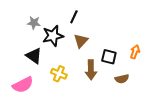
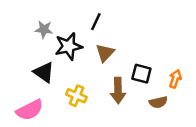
orange arrow: (135, 52) -> (175, 79), moved

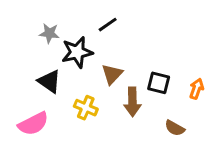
black line: (96, 22) -> (108, 25), turned 30
brown triangle: (105, 53) -> (112, 74), moved
brown semicircle: (158, 102) -> (175, 128), moved, turned 42

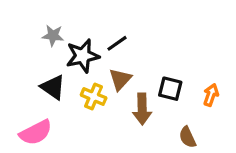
black line: (108, 25) -> (117, 43), moved
yellow cross: (86, 108) -> (94, 97), moved
brown semicircle: (175, 128) -> (187, 137), turned 36

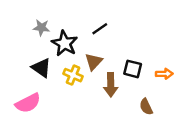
black line: (117, 43) -> (100, 29), moved
black star: (83, 56) -> (64, 43), turned -30
orange arrow: (211, 95) -> (164, 74), turned 70

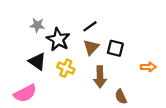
brown triangle: (94, 62) -> (91, 47), moved
black square: (133, 69) -> (115, 48), moved
brown semicircle: (146, 107) -> (121, 97), moved

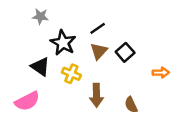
gray star: (37, 25) -> (40, 16), moved
black square: (115, 48) -> (125, 52), turned 35
brown arrow: (100, 77) -> (96, 95), moved

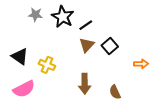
black star: (63, 43) -> (63, 17), moved
black triangle: (40, 67) -> (20, 57), moved
yellow cross: (71, 74) -> (47, 65), moved

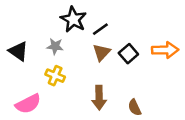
gray star: (35, 15) -> (55, 46), moved
black triangle: (20, 57) -> (18, 51), moved
orange arrow: (141, 64) -> (165, 50), moved, size x1.5

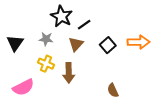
black triangle: (18, 51) -> (15, 43), turned 30
brown triangle: (102, 52) -> (76, 44), moved
brown arrow: (99, 98) -> (69, 73), moved

